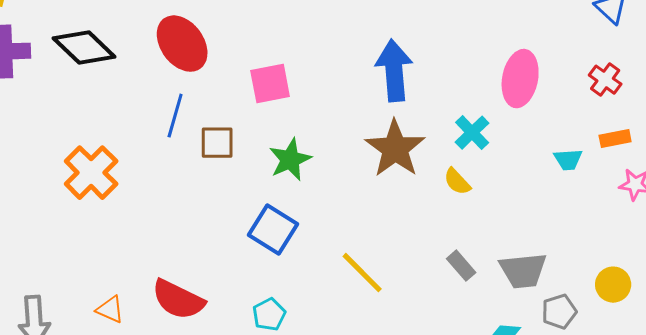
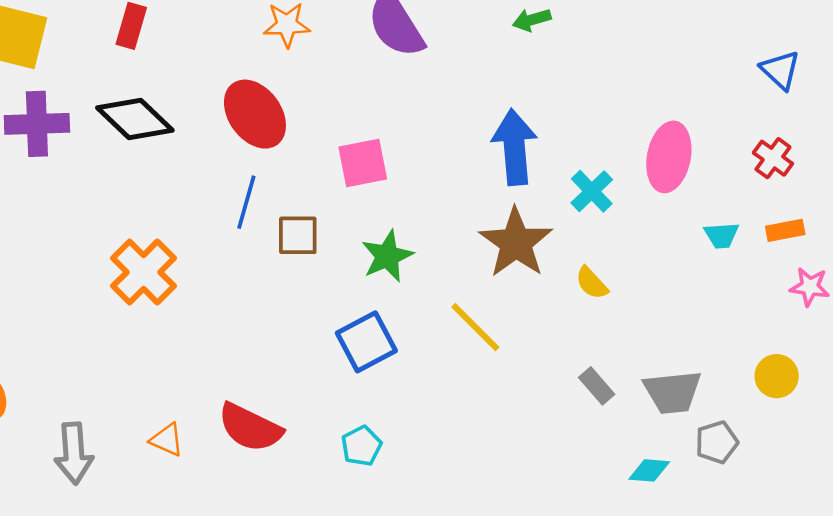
cyan cross: (472, 133) -> (592, 191), moved
cyan trapezoid: (568, 160) -> (722, 235), moved
blue square: (273, 230) -> (366, 342), turned 30
yellow line: (362, 273) -> (475, 327), moved
yellow circle: (613, 285) -> (777, 376), moved

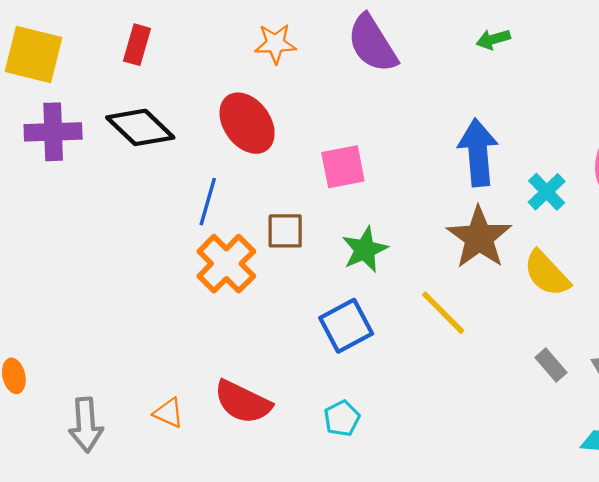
blue line: (246, 202) -> (208, 202), moved
orange cross: (144, 272) -> (226, 264), moved
yellow semicircle: (592, 283) -> (547, 273), size x1.6

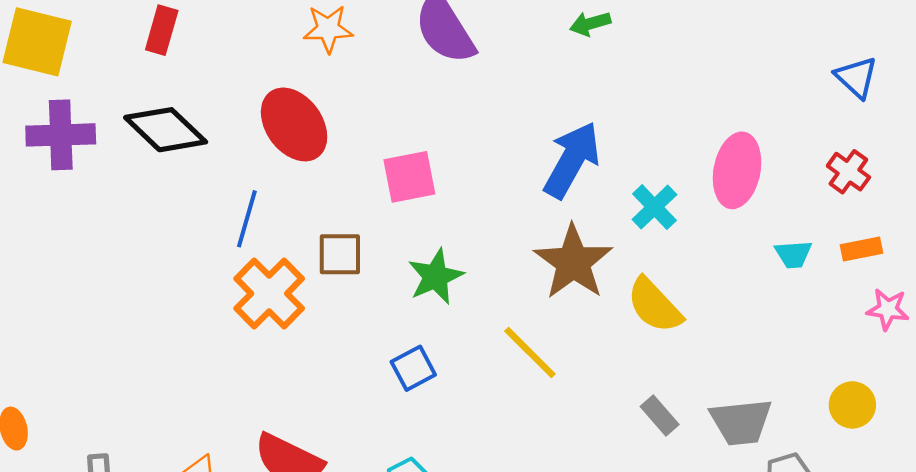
blue arrow: (478, 153) -> (572, 160), turned 34
blue square: (346, 326) -> (413, 368), size x0.7

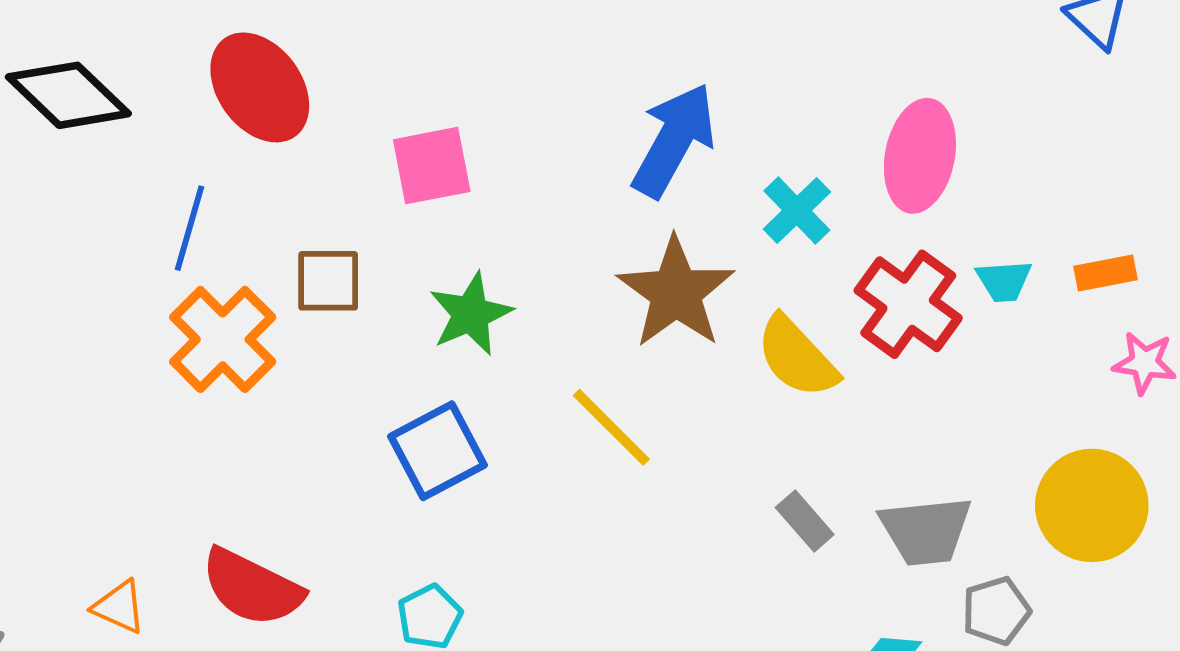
red cross: (848, 172) -> (908, 304), moved, size x1.6
blue square: (413, 368) -> (438, 451), size x1.4
yellow circle: (852, 405) -> (1092, 505), size x1.6

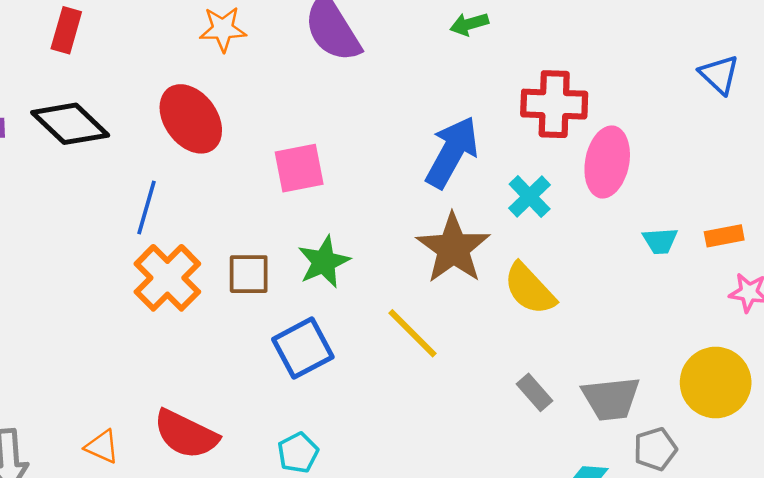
brown square: (328, 281) -> (249, 274), moved
red cross: (908, 304) -> (554, 104), moved, turned -34

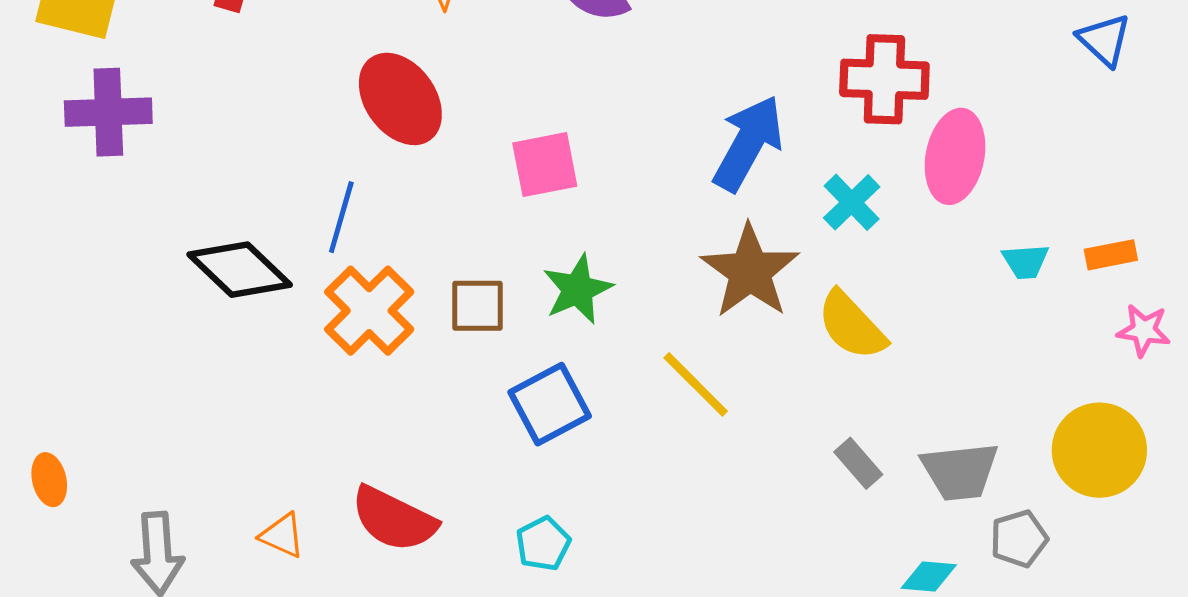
black diamond: (70, 124) -> (240, 270), moved

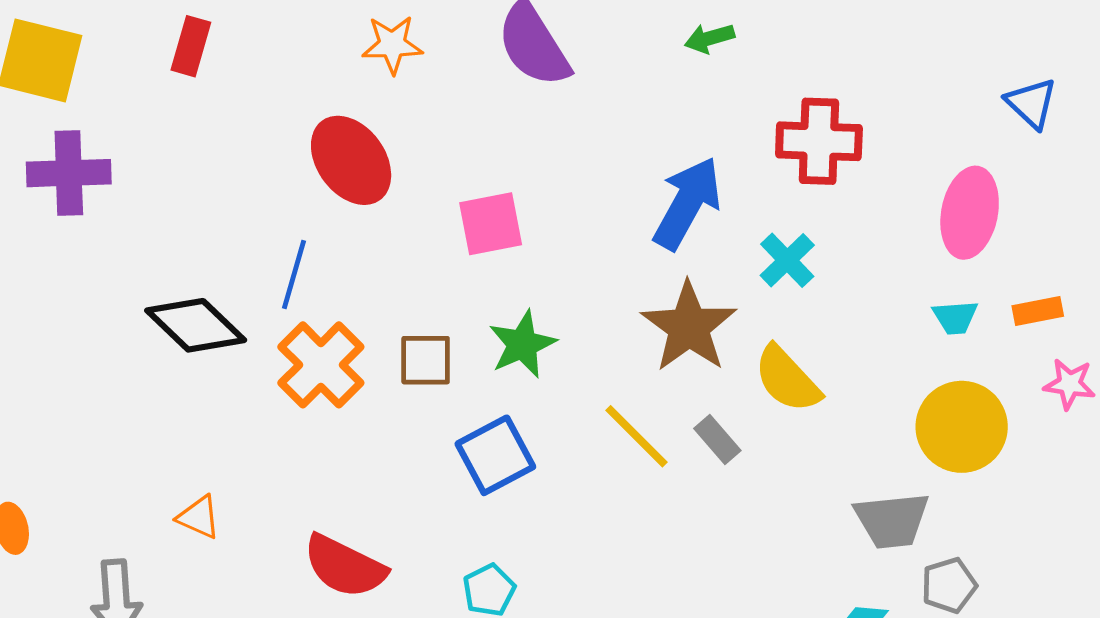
pink ellipse: (955, 156) -> (970, 213), moved
yellow circle: (1099, 450) -> (962, 427), moved
gray rectangle: (858, 463) -> (717, 439), moved
orange triangle: (282, 535) -> (199, 517), moved

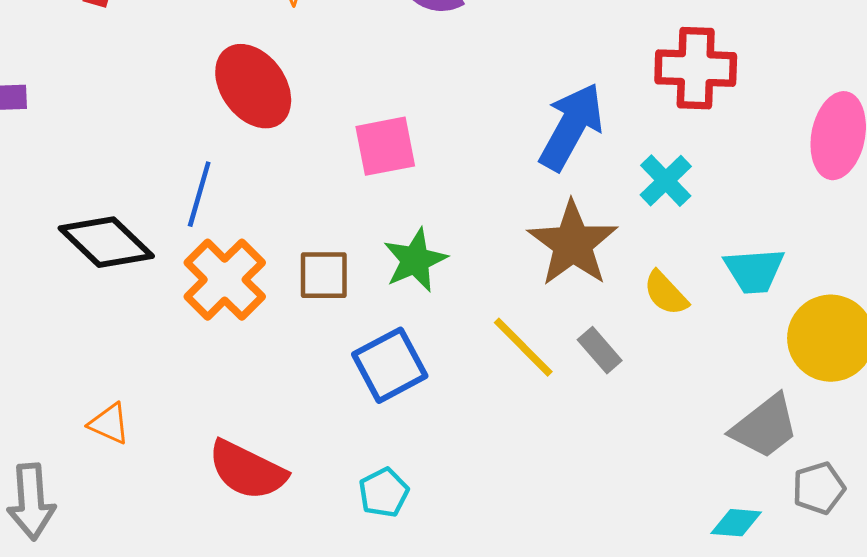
cyan trapezoid: (955, 317) -> (754, 271), moved, size x1.4
yellow semicircle: (787, 379) -> (666, 293), size x0.7
gray trapezoid: (892, 520) -> (765, 427), turned -32

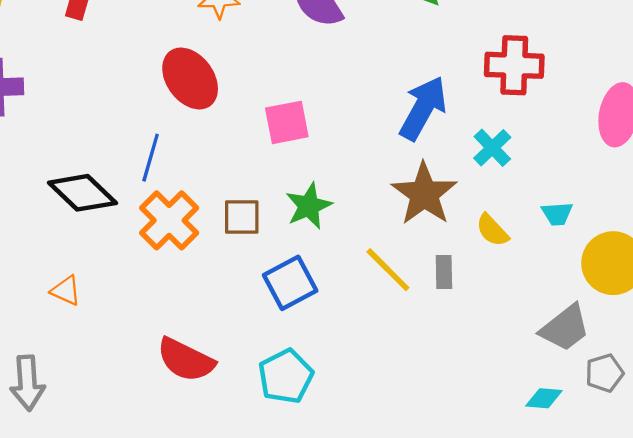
cyan trapezoid: (754, 271) -> (557, 214), size x0.7
gray rectangle: (600, 350) -> (444, 272), turned 40
orange triangle: (109, 424) -> (66, 291), moved
cyan pentagon: (384, 493) -> (286, 376), size x1.5

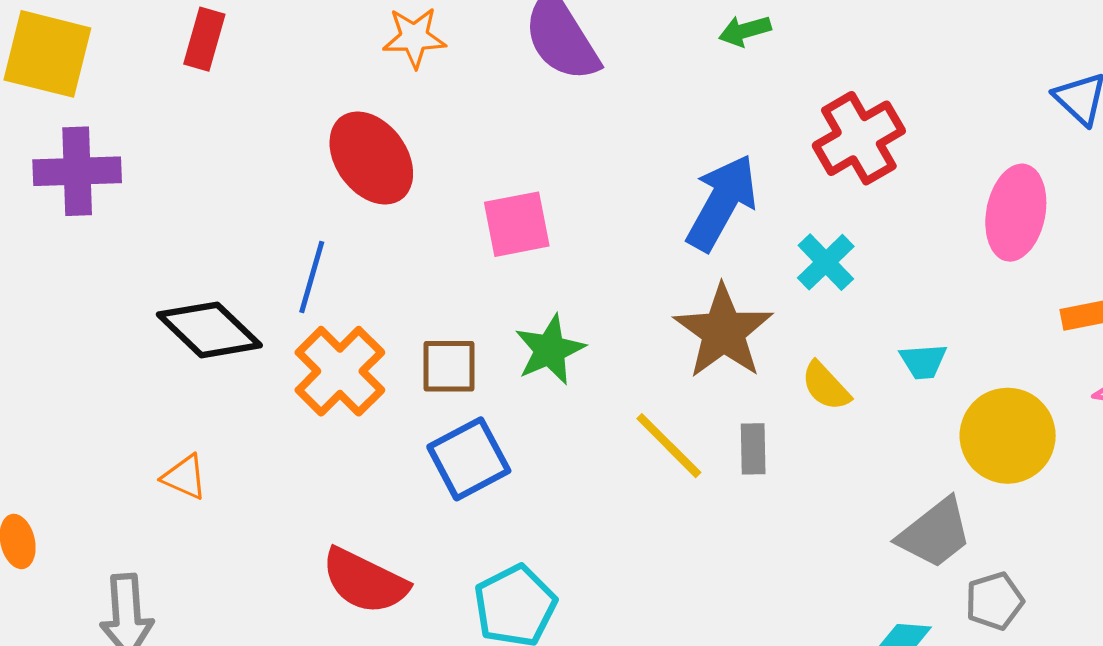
red cross: (514, 65) -> (859, 138), turned -32
blue square: (290, 283) -> (469, 459), moved

